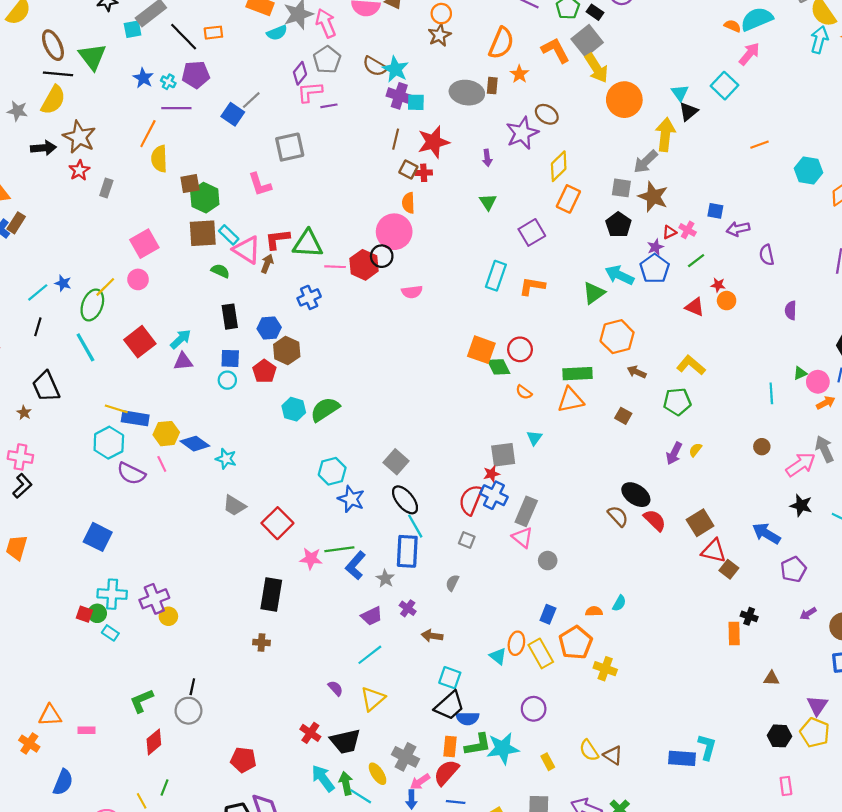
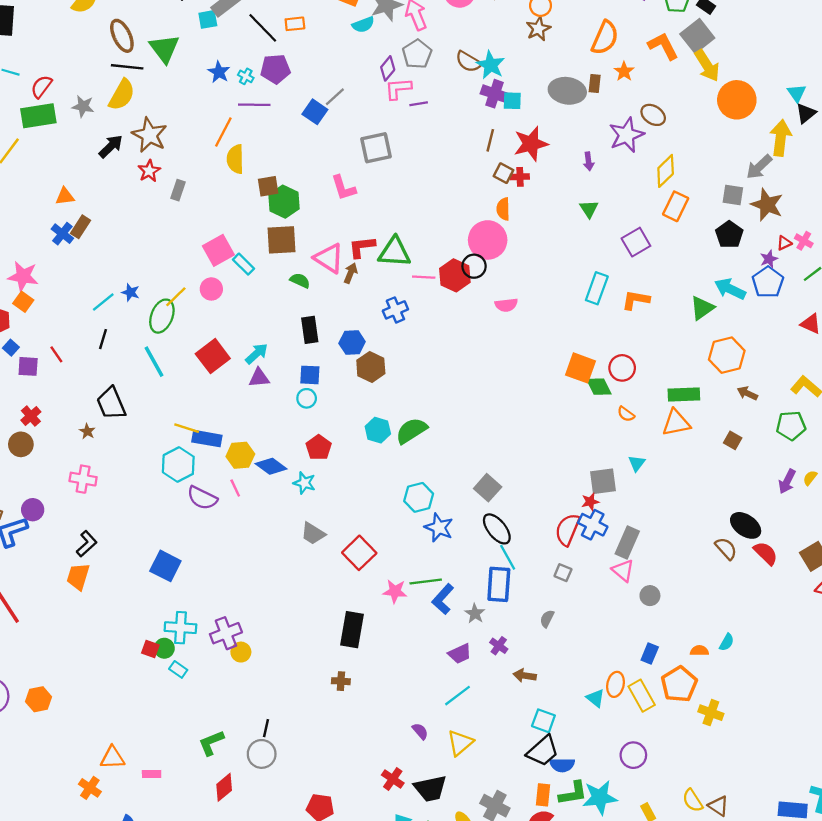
black arrow: (43, 148) -> (111, 146), turned -40
cyan rectangle: (229, 235) -> (244, 264), moved
red pentagon: (264, 371) -> (319, 447), moved
black L-shape: (22, 486) -> (87, 544), moved

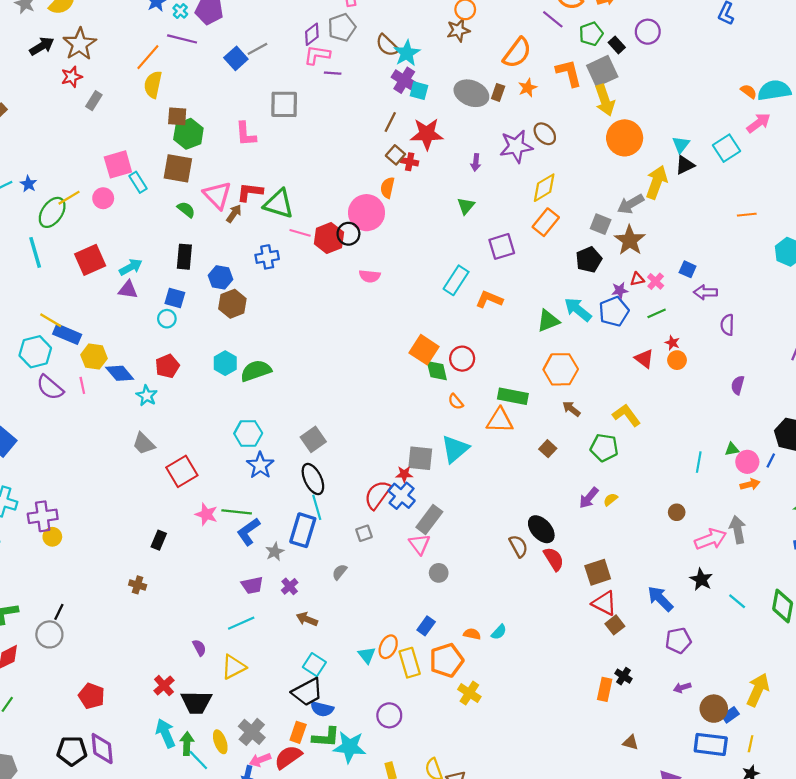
cyan triangle: (637, 463) -> (455, 449), size x1.8
gray square: (563, 573) -> (364, 533), turned 35
black rectangle: (352, 630) -> (159, 540), size x0.6

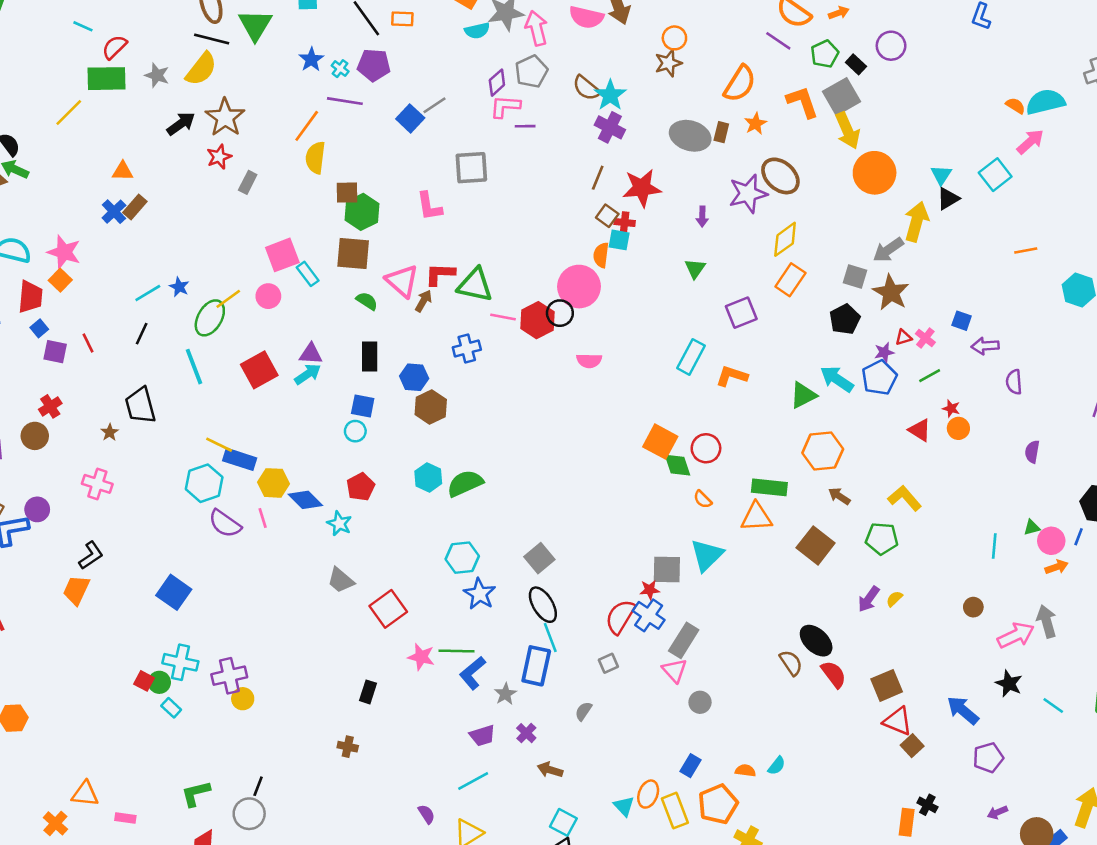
cyan square: (419, 91) -> (619, 240), moved
brown ellipse: (545, 134) -> (780, 176), size x1.4
purple triangle: (128, 290) -> (311, 354), moved
brown square: (548, 449) -> (816, 545), size x1.8

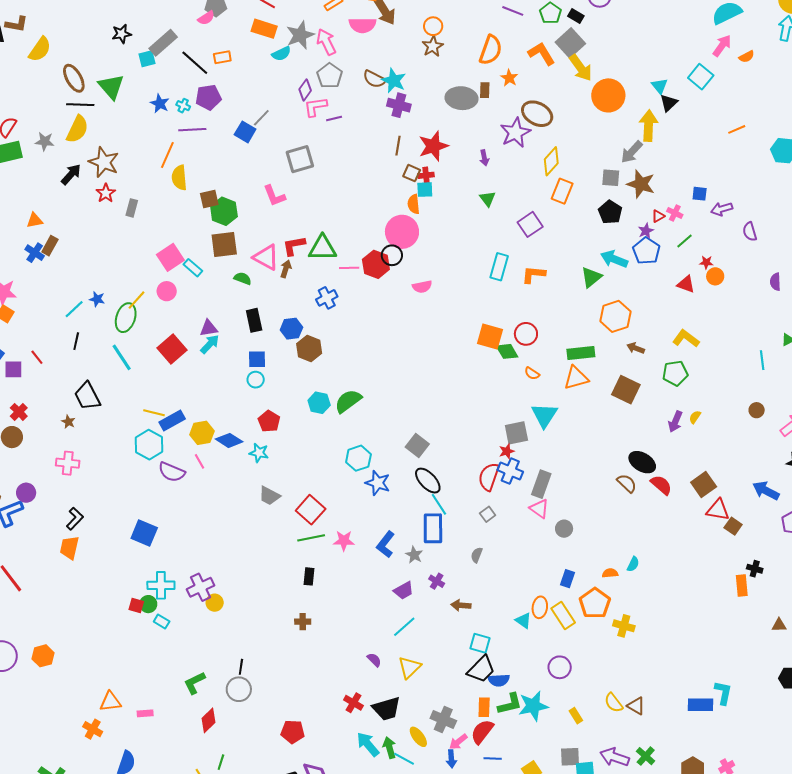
orange semicircle: (1016, 106) -> (747, 57), moved, turned 133
blue rectangle: (240, 459) -> (172, 421), turned -35
green line: (456, 651) -> (311, 538), moved

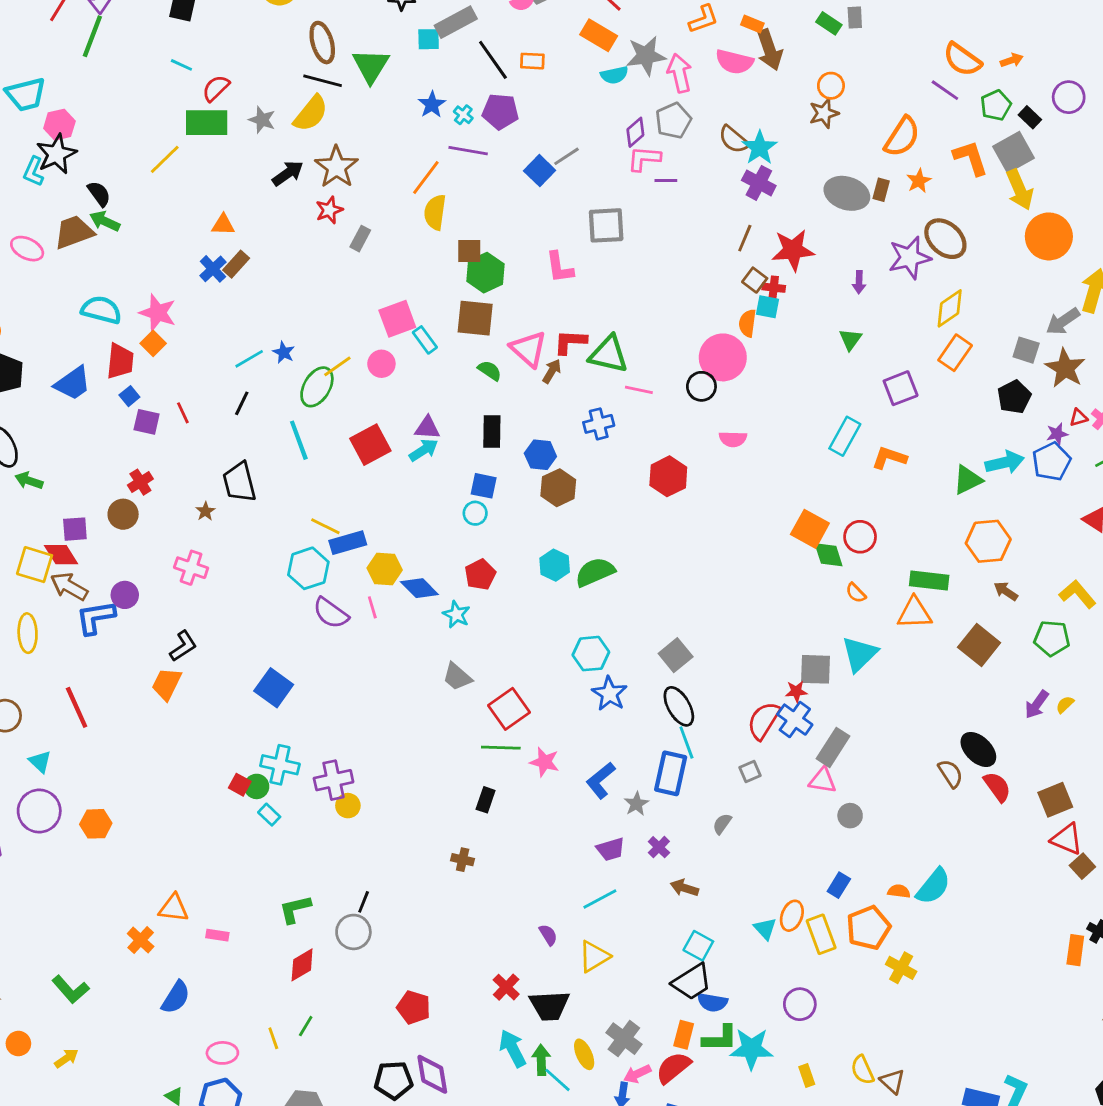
cyan arrow: (614, 259) -> (1005, 462), turned 132
red hexagon: (376, 264) -> (668, 476), moved
pink triangle: (539, 509) -> (823, 780), turned -40
cyan semicircle: (633, 564) -> (933, 886), size x1.8

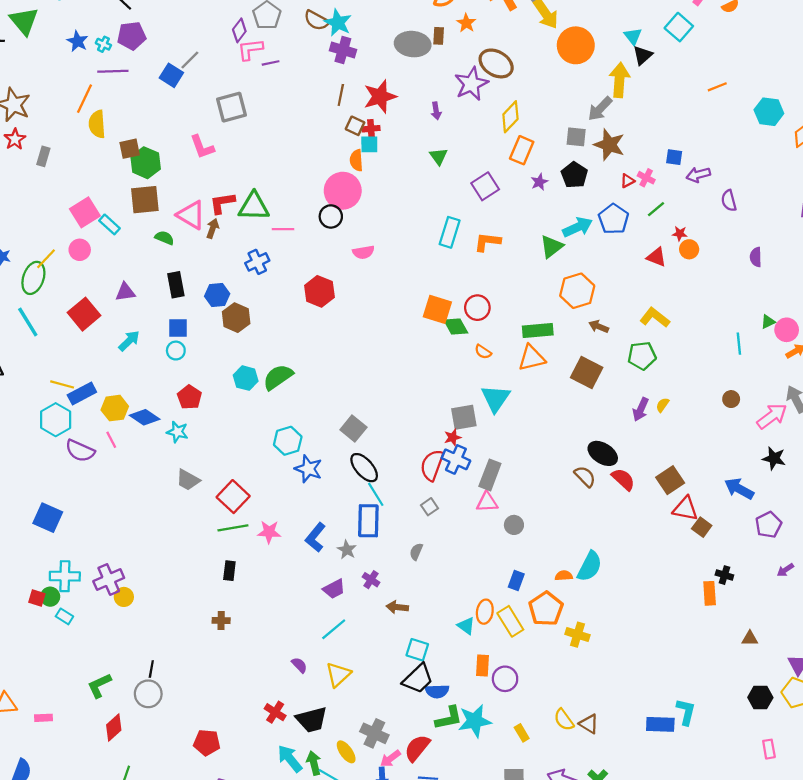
purple star: (1057, 434) -> (539, 182), moved
cyan arrow: (424, 450) -> (129, 341), moved
orange rectangle: (684, 1035) -> (482, 665), moved

